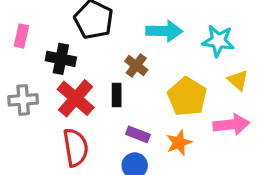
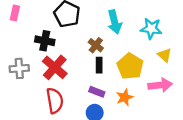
cyan arrow: (164, 31) -> (115, 22), turned 75
pink rectangle: (21, 36) -> (15, 13), moved
black rectangle: (117, 95) -> (99, 65), moved

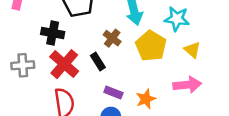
black rectangle: (99, 65) -> (98, 61), moved, turned -32
yellow pentagon: (130, 66) -> (151, 46), moved

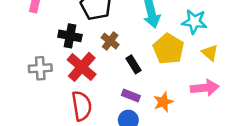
brown cross: (112, 38) -> (110, 41), moved
black rectangle: (98, 61) -> (133, 64), moved

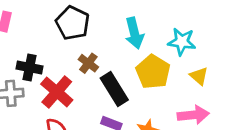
black cross: (70, 36) -> (29, 68), moved
black rectangle: (133, 64) -> (114, 89), size x1.6

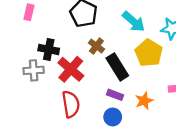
cyan arrow: (134, 33) -> (134, 22), turned -35

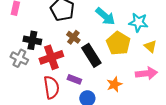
red cross: (71, 69) -> (51, 57), turned 30
gray cross: (34, 70) -> (19, 58), turned 30
purple rectangle: (115, 95) -> (74, 79), moved

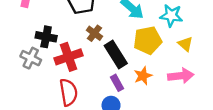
yellow pentagon: (118, 43) -> (148, 40), turned 30
purple rectangle: (74, 79) -> (117, 83), moved, turned 40
orange star: (114, 84) -> (143, 76), moved

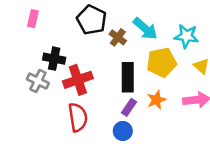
brown cross: (94, 33) -> (118, 37), moved
black rectangle: (116, 55) -> (128, 77), turned 32
purple rectangle: (117, 83) -> (129, 107), turned 63

